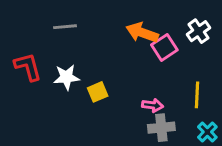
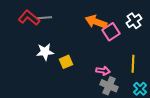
red L-shape: (28, 67) -> (29, 18), moved, turned -35
gray cross: (161, 128) -> (109, 86), turned 30

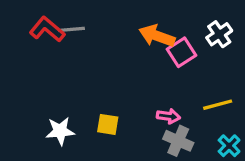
white star: (45, 52) -> (60, 131), moved
yellow square: (66, 62) -> (108, 124), moved, turned 32
yellow line: (133, 64) -> (218, 105), turned 72

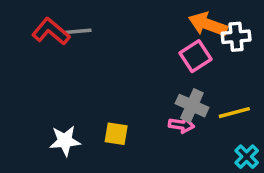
white cross: (219, 34) -> (236, 37), turned 30
orange arrow: (157, 36) -> (208, 24), moved
gray cross: (178, 141) -> (192, 106), moved

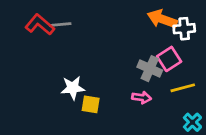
pink square: (196, 56) -> (169, 59), moved
gray cross: (192, 106) -> (150, 69), moved
white star: (65, 141) -> (73, 88), moved

